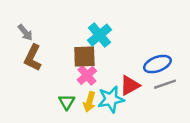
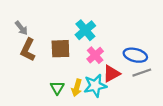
brown square: (84, 56) -> (60, 49), moved
blue ellipse: (157, 64) -> (135, 55), turned 35
pink cross: (87, 75) -> (95, 55), moved

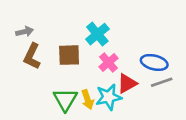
gray arrow: (21, 28) -> (25, 32), turned -64
green triangle: (57, 88) -> (65, 100), size x1.5
yellow arrow: (77, 88) -> (88, 100), turned -35

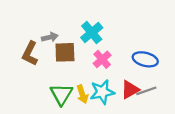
gray arrow: (25, 32) -> (50, 37), moved
gray line: (162, 82) -> (146, 91), moved
red triangle: (127, 83) -> (130, 90), moved

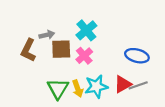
pink cross: (102, 59) -> (84, 56), moved

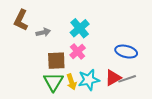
brown square: (61, 49) -> (56, 61), moved
brown L-shape: (28, 50) -> (21, 20), moved

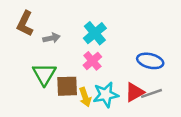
brown square: (56, 61) -> (67, 86), moved
green triangle: (53, 82) -> (44, 74), moved

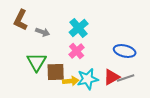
gray arrow: (51, 38) -> (43, 32), turned 32
yellow arrow: (85, 97) -> (71, 81), turned -77

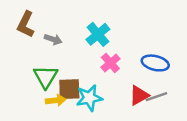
pink cross: (77, 51) -> (110, 63), moved
cyan star: (88, 79) -> (89, 98), moved
yellow arrow: (71, 81) -> (56, 100), moved

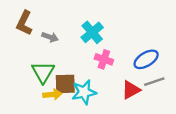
pink cross: (110, 63) -> (104, 59), turned -30
blue ellipse: (155, 63) -> (146, 59), turned -45
gray line: (156, 97) -> (154, 82), moved

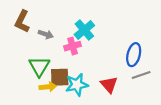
pink cross: (104, 59) -> (73, 46), moved, turned -35
blue ellipse: (146, 59) -> (134, 55), turned -45
red triangle: (131, 90) -> (109, 85), moved, turned -42

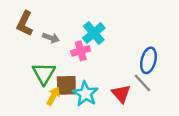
gray line: (141, 75) -> (143, 83), moved, turned 66
cyan star: (77, 85) -> (85, 94), turned -30
yellow arrow: (48, 87) -> (53, 96), turned -56

